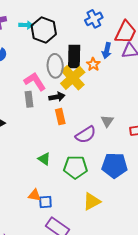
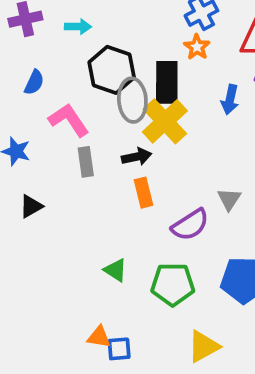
black hexagon: (44, 30) -> (112, 70), moved
blue arrow: (107, 51) -> (230, 99), moved
orange star: (93, 64) -> (197, 47), moved
pink L-shape: (35, 81) -> (69, 120), moved

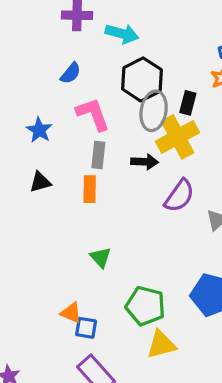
cyan arrow: (78, 27) -> (122, 34), size x1.4
black rectangle: (167, 82) -> (188, 103), size x0.6
orange rectangle: (143, 193) -> (90, 189), moved
purple semicircle: (190, 225) -> (179, 196), moved, turned -36
green pentagon: (173, 284) -> (145, 306), moved

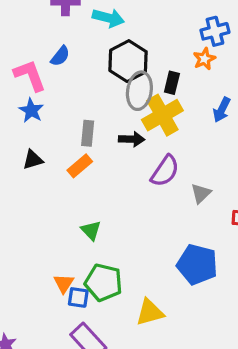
pink L-shape: (93, 114) -> (30, 75), moved
orange rectangle: (90, 189) -> (80, 166), turned 50
green pentagon: (145, 306) -> (103, 282), moved
orange triangle: (71, 313) -> (64, 283), turned 40

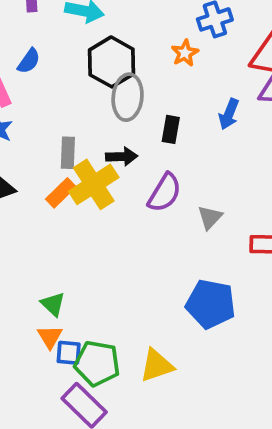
orange star: (204, 59) -> (185, 53), moved
black rectangle: (172, 83) -> (171, 129), moved
yellow cross: (162, 115) -> (94, 184), moved
green triangle: (91, 230) -> (53, 304), moved
green pentagon: (103, 282) -> (97, 363), moved

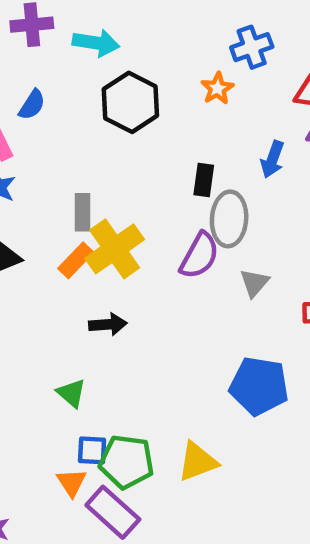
gray ellipse: (128, 97) -> (229, 219), moved
black arrow: (122, 157) -> (108, 324), moved
orange triangle: (50, 337) -> (72, 482), moved

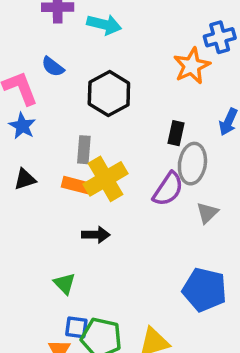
orange star: (217, 88) -> (192, 66), size x1.5
black hexagon: (130, 102) -> (109, 93), moved
blue semicircle: (32, 105) -> (53, 67), turned 90
orange rectangle: (76, 260) -> (76, 185), turned 56

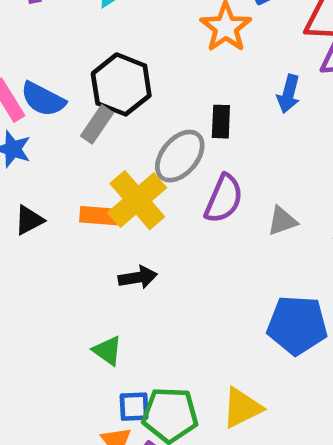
blue semicircle: (53, 67) -> (43, 99), moved, size x1.4
gray rectangle: (84, 150) -> (97, 124), moved, turned 40
gray ellipse: (192, 164) -> (180, 156), moved, turned 42
gray triangle: (207, 213) -> (282, 221), turned 35

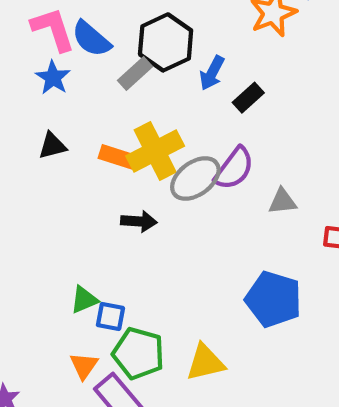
blue arrow: (289, 94) -> (212, 73), moved
black rectangle: (221, 122) -> (248, 98), turned 32
gray ellipse: (180, 156) -> (195, 179), moved
green triangle: (107, 351) -> (84, 300), moved, turned 48
blue square: (134, 407) -> (110, 317), moved

